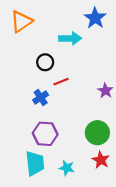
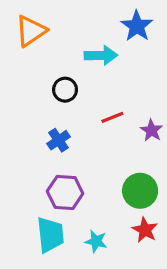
red line: (61, 82) -> (112, 117), moved

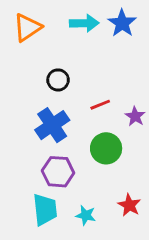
cyan arrow: (101, 55) -> (84, 23), moved
blue cross: (59, 140) -> (52, 125), size x1.6
green circle: (140, 191) -> (106, 148), moved

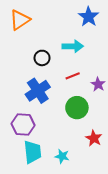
cyan arrow: (84, 23) -> (73, 46), moved
purple hexagon: (58, 172) -> (23, 125), moved
red star: (129, 205) -> (94, 138), moved

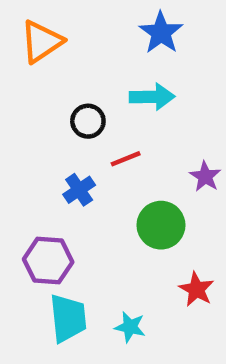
blue star: (89, 17) -> (161, 33), moved
red line: (73, 76) -> (126, 159), moved
blue cross: (38, 91) -> (79, 190), size x0.6

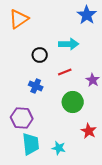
blue star: (161, 33) -> (87, 15), moved
red line: (126, 159) -> (65, 72), moved
blue cross: (79, 190) -> (36, 86), turned -32

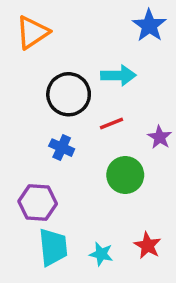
black circle: (40, 55) -> (69, 94), size x1.6
red star: (89, 131) -> (148, 245), moved

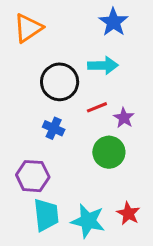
blue star: (149, 26) -> (113, 22), moved
purple star: (160, 137) -> (124, 118), moved
cyan star: (101, 254) -> (88, 221), size x1.6

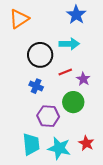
purple hexagon: (33, 176) -> (48, 116), moved

